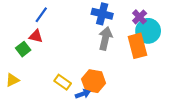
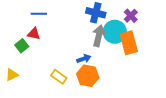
blue line: (41, 15) -> (39, 14), turned 56
cyan circle: (148, 31) -> (115, 32), moved
blue arrow: (83, 94) -> (84, 59), moved

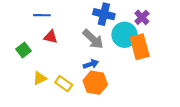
red triangle: (34, 34) -> (51, 37), moved
gray arrow: (99, 36) -> (93, 39), moved, turned 120
yellow triangle: (12, 75) -> (40, 78), moved

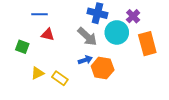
orange rectangle: (140, 47) -> (147, 44), moved
green square: (23, 50) -> (22, 47), turned -32
orange hexagon: (95, 83) -> (103, 68), moved

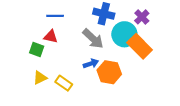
blue line: (40, 14) -> (55, 16), moved
orange rectangle: (147, 44) -> (140, 46), moved, turned -30
green square: (22, 47) -> (37, 49), moved

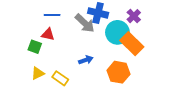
gray arrow: (93, 39) -> (85, 23), moved
orange hexagon: (109, 72) -> (118, 72), moved

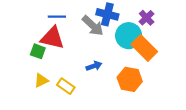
red triangle: (48, 34) -> (52, 38), size x1.6

